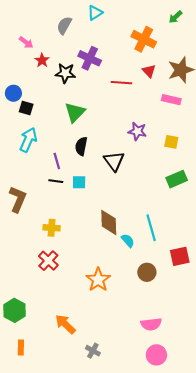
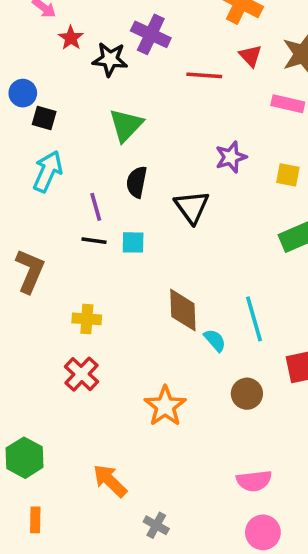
purple star: (137, 131) -> (231, 157), turned -30

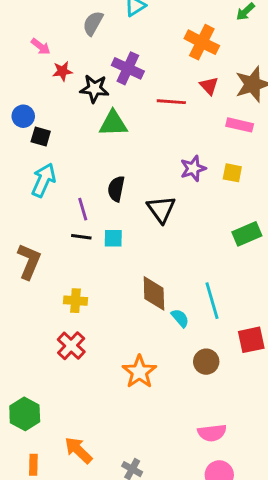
red star: (71, 38) -> (62, 71), turned 30
green triangle: (126, 125) -> (113, 123), moved, turned 44
yellow square: (288, 175) -> (232, 173), moved
orange arrow: (110, 481) -> (78, 450), moved

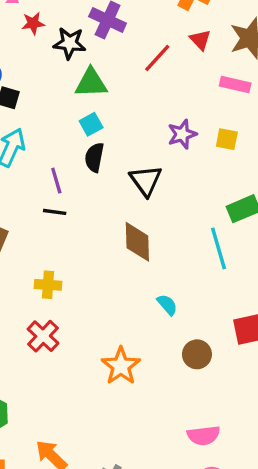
red line: (171, 102) -> (157, 58), turned -52
cyan square: (113, 238) -> (91, 124), moved, turned -30
brown diamond: (154, 293) -> (137, 242), moved
cyan line: (212, 301) -> (219, 248), moved

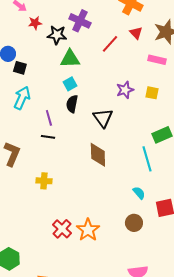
cyan semicircle: (167, 305) -> (139, 193), moved
red cross: (43, 336) -> (62, 229), moved

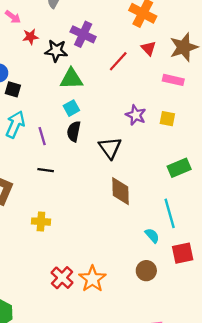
purple star: (125, 90) -> (136, 115), turned -30
purple line: (49, 118) -> (42, 136), moved
brown diamond: (98, 155) -> (121, 191), moved
cyan line: (147, 159) -> (170, 213), moved

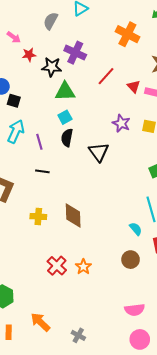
red triangle: (149, 48) -> (134, 86), moved
brown diamond: (121, 191) -> (73, 215), moved
orange star: (92, 279) -> (83, 267), size x0.7

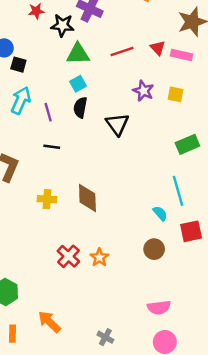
red line: (106, 76) -> (122, 52), moved, turned 30
gray cross: (78, 335) -> (105, 337), moved

